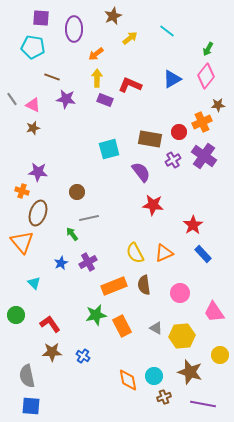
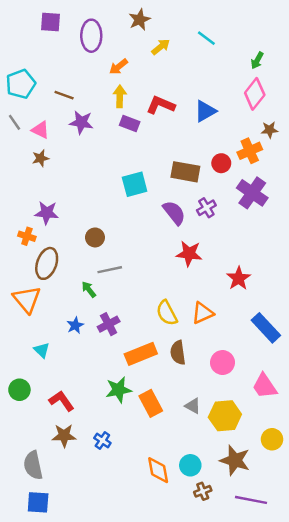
cyan pentagon: (33, 47) -> (21, 84), moved, turned -30
blue triangle: (172, 79) -> (205, 111), moved
purple cross: (173, 160) -> (206, 208), moved
blue rectangle: (203, 254) -> (266, 328), moved, size x1.4

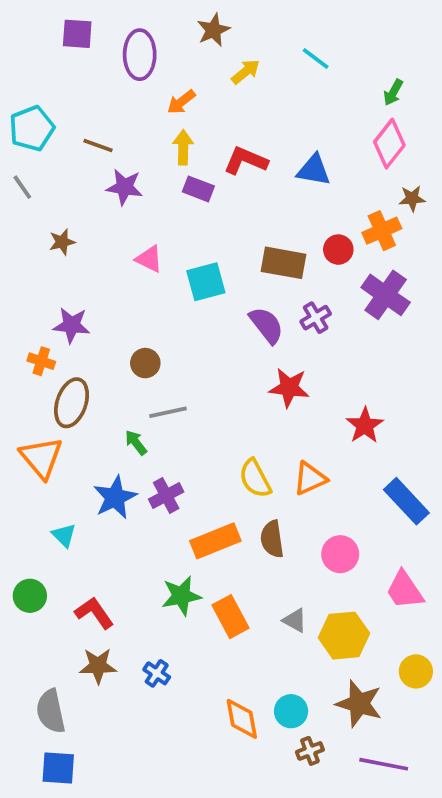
blue triangle: (205, 111) -> (314, 170), turned 40
pink triangle: (41, 130) -> (149, 259), moved
blue star: (75, 325) -> (115, 497), size x1.6

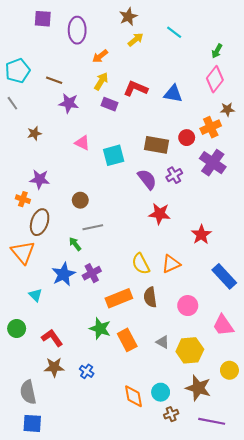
brown star: (213, 30) -> (128, 17), moved
yellow arrow: (183, 147) -> (101, 81), turned 30
green star: (181, 596) -> (100, 329), turned 30

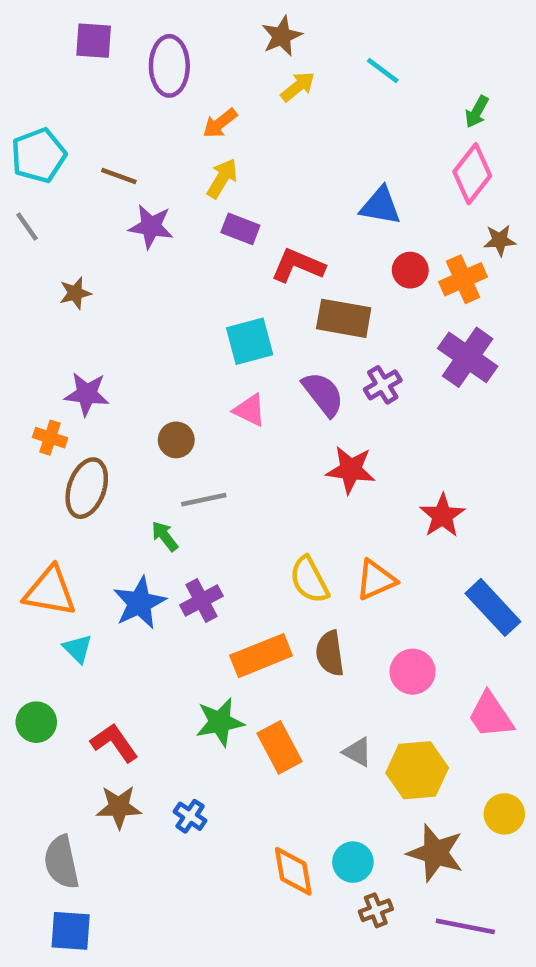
red L-shape: (136, 89) -> (298, 266), moved
red circle: (187, 138) -> (410, 270), moved
pink triangle: (82, 143) -> (250, 410), moved
orange triangle: (23, 252) -> (50, 591), moved, turned -40
green star: (100, 329) -> (220, 722), turned -30

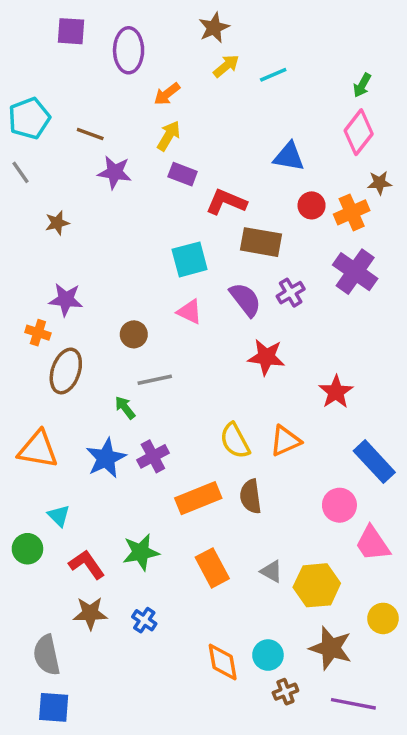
cyan line: (383, 70) -> (273, 75), moved, turned -60
cyan triangle: (78, 649) -> (59, 516), moved
pink circle: (413, 672) -> (339, 505), moved
green star: (220, 722) -> (141, 552), moved

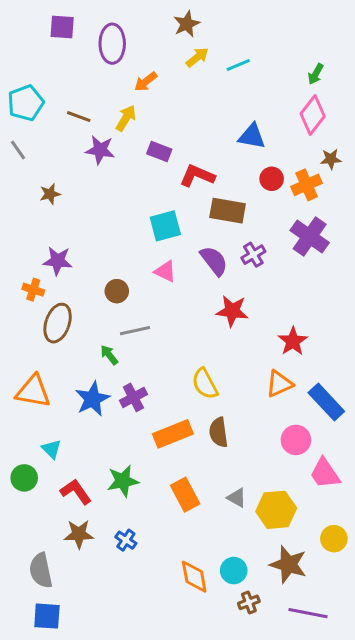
yellow arrow: (169, 136) -> (126, 118), moved
orange triangle: (285, 441) -> (279, 384), moved

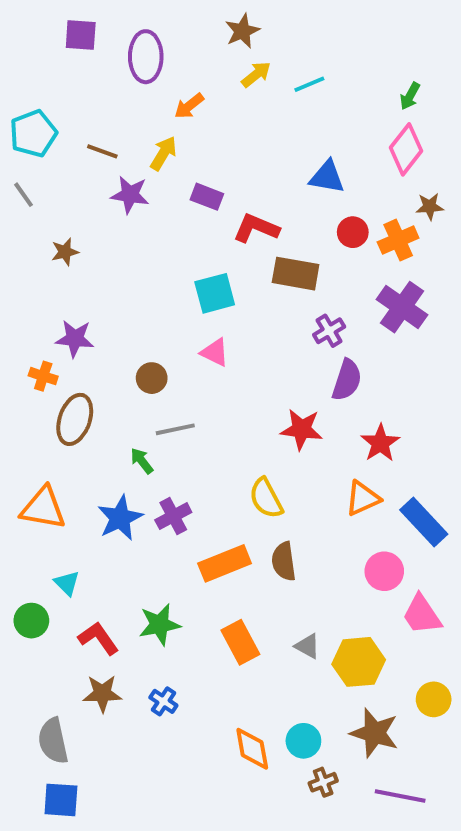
purple semicircle: (214, 261) -> (347, 380), moved, turned 56
red star: (232, 311) -> (301, 429), moved

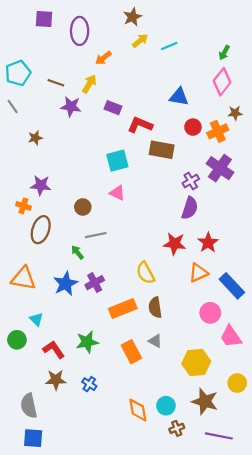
purple cross: (329, 331) -> (191, 181), moved
red star: (301, 429) -> (175, 244), moved
gray triangle: (307, 646) -> (155, 341), moved

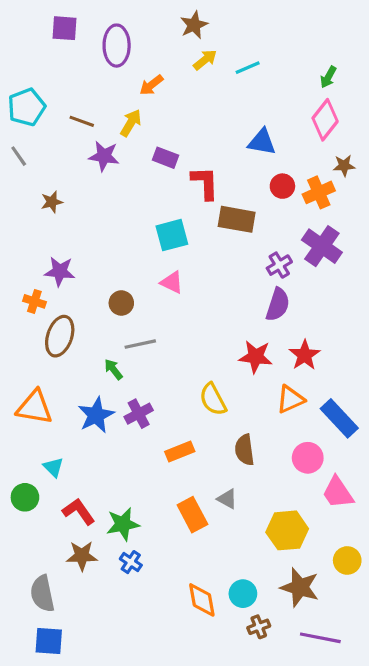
red L-shape: (140, 125) -> (205, 183), turned 65
brown semicircle: (155, 307) -> (245, 450), moved
orange rectangle: (123, 308) -> (180, 451), size x0.7
green star: (87, 342) -> (123, 524), moved

